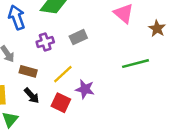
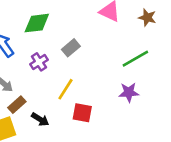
brown rectangle: (28, 71) -> (17, 105), moved, turned -42
purple star: (85, 89) -> (129, 92), moved
red square: (61, 103) -> (82, 113), moved

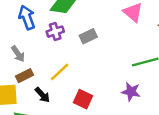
purple cross: (39, 62) -> (55, 32), moved
yellow line: (66, 89) -> (60, 72), moved

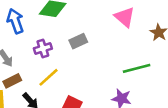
purple cross: (55, 32) -> (43, 49), moved

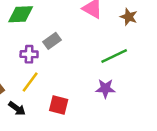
purple cross: (43, 49) -> (29, 54), moved, turned 30

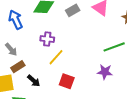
gray rectangle: (52, 41) -> (73, 10), moved
yellow line: (30, 82) -> (56, 57), moved

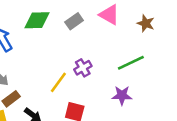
purple cross: (47, 39) -> (83, 68), moved, turned -32

